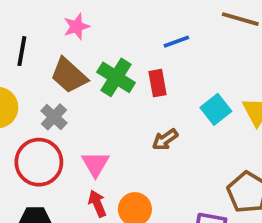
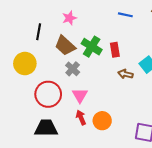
blue line: (176, 42) -> (125, 15), moved, turned 32
gray cross: (54, 117) -> (73, 69), moved
brown arrow: (165, 140) -> (125, 74), moved, turned 48

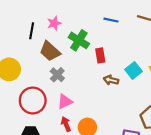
black line: (39, 32) -> (32, 31), moved
green cross: (92, 47) -> (79, 40), moved
pink triangle: (80, 95) -> (65, 102), turned 35

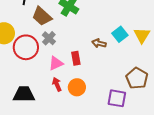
red rectangle: (100, 55) -> (76, 58), moved
red circle: (33, 100) -> (26, 47), moved

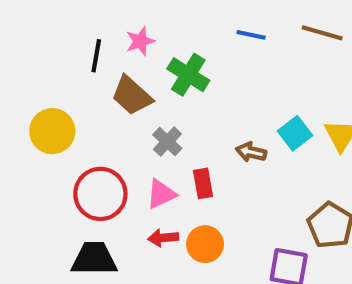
gray cross: (49, 38) -> (167, 142), moved
red circle: (26, 47) -> (100, 194), moved
red arrow: (57, 84) -> (163, 238), turned -72

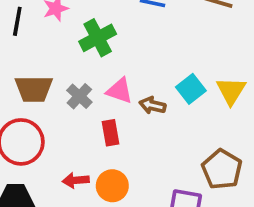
green cross: (188, 75) -> (98, 38), turned 30
brown trapezoid: (132, 96) -> (34, 89), moved, turned -42
pink triangle: (161, 194) -> (120, 91), moved, turned 44

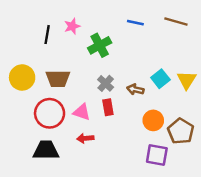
pink triangle: (120, 91) -> (82, 112), moved
gray cross: (79, 96) -> (106, 83), moved
orange circle: (112, 186) -> (153, 120), moved

